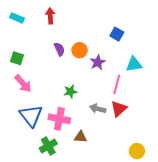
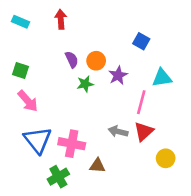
green star: (70, 92) -> (85, 84), moved
yellow circle: (137, 151) -> (166, 158), moved

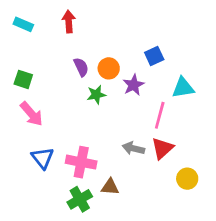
blue square: (141, 41) -> (154, 56), moved, turned 35
blue triangle: (38, 140) -> (43, 158), size x0.7
green cross: (58, 177) -> (80, 199), moved

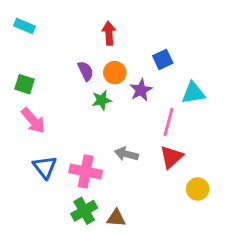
red arrow: (69, 22) -> (109, 33), moved
gray arrow: (133, 148) -> (126, 154), moved
brown triangle: (110, 187) -> (116, 218), moved

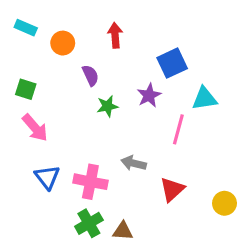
blue square: (163, 59) -> (172, 63), size x1.4
orange circle: (115, 73) -> (63, 43), moved
red triangle: (171, 157) -> (172, 189), moved
yellow circle: (198, 189) -> (225, 203), moved

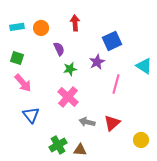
cyan rectangle: (26, 28) -> (17, 27), moved, turned -32
cyan triangle: (204, 98) -> (144, 66), moved, turned 42
gray arrow: (134, 163) -> (87, 122), moved
pink cross: (90, 182) -> (68, 97), moved, turned 30
yellow circle: (225, 203) -> (141, 140), moved

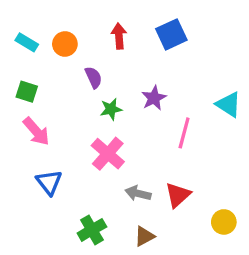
cyan rectangle: (17, 27) -> (27, 42), turned 40
blue square: (112, 41) -> (171, 34), moved
brown triangle: (80, 150) -> (144, 236), moved, turned -32

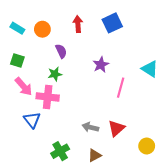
green star: (111, 109) -> (55, 74), moved
pink cross: (108, 154) -> (48, 97), moved, turned -35

